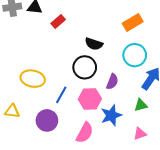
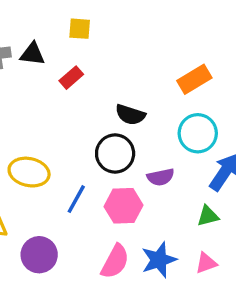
purple semicircle: (112, 82) -> (161, 177), turned 56
blue star: (111, 115) -> (159, 260), moved
purple circle: (47, 120) -> (39, 255), moved

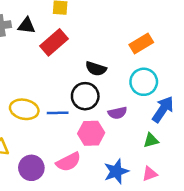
red rectangle: (71, 78) -> (54, 42), size x1.6
blue line: (76, 199) -> (58, 113), moved, turned 60
pink semicircle: (115, 261) -> (68, 162), moved, turned 35

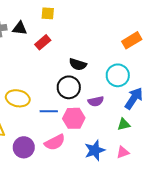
red rectangle: (54, 42) -> (43, 42), size x0.7
orange rectangle: (141, 44) -> (132, 40), moved
blue line: (58, 113) -> (49, 111), moved

